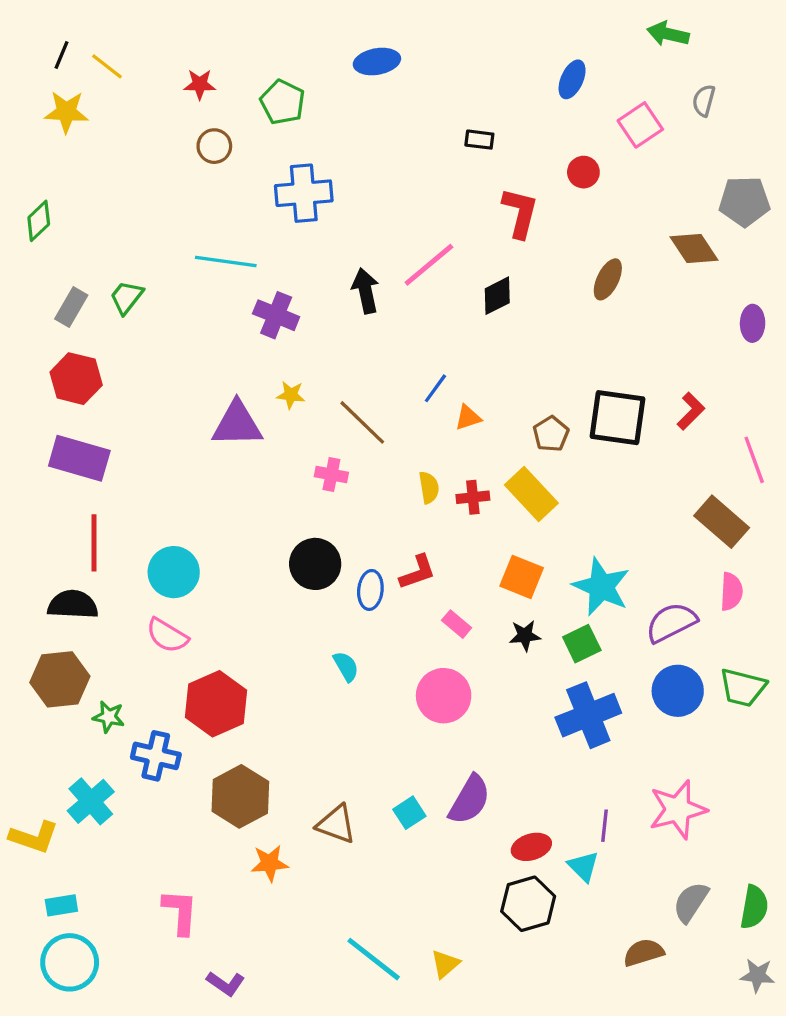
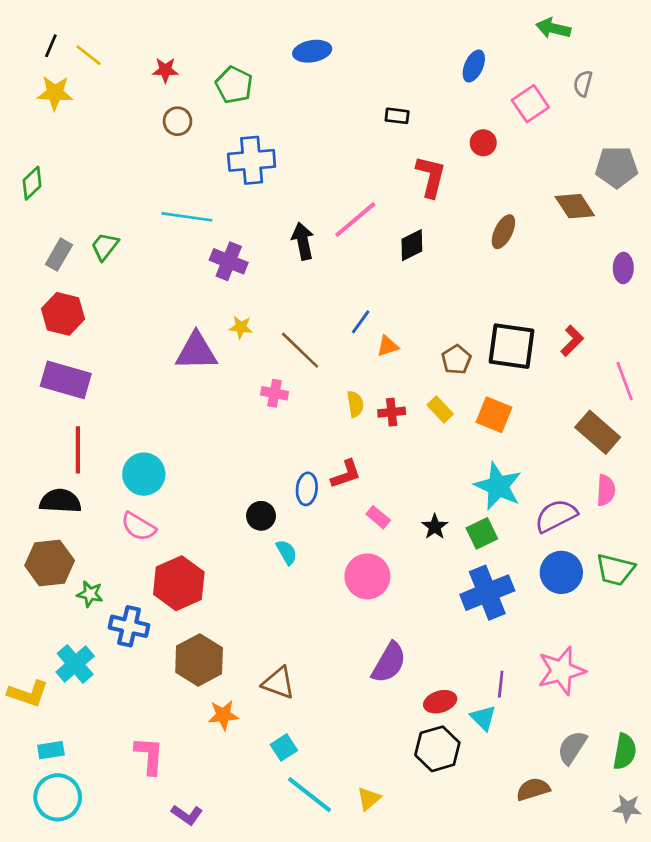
yellow rectangle: (531, 494) -> (440, 409), size x0.6
black circle: (315, 564) -> (261, 516), moved, size x0.7
orange square: (522, 577) -> (494, 415), moved
black star: (525, 635) -> (435, 527), turned -30
cyan square: (409, 813) -> (284, 747), moved

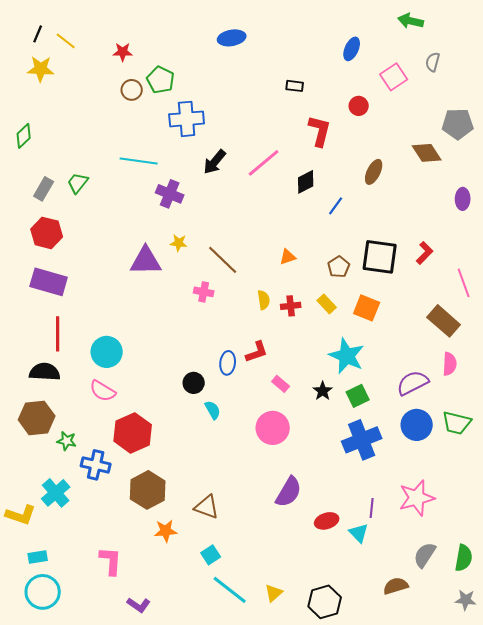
green pentagon: (234, 85) -> (161, 80), moved
black arrow: (303, 241) -> (215, 162), moved, turned -128
blue line: (361, 322) -> (336, 206), moved
cyan star: (498, 486) -> (347, 356), moved
black hexagon: (437, 749) -> (325, 602), moved

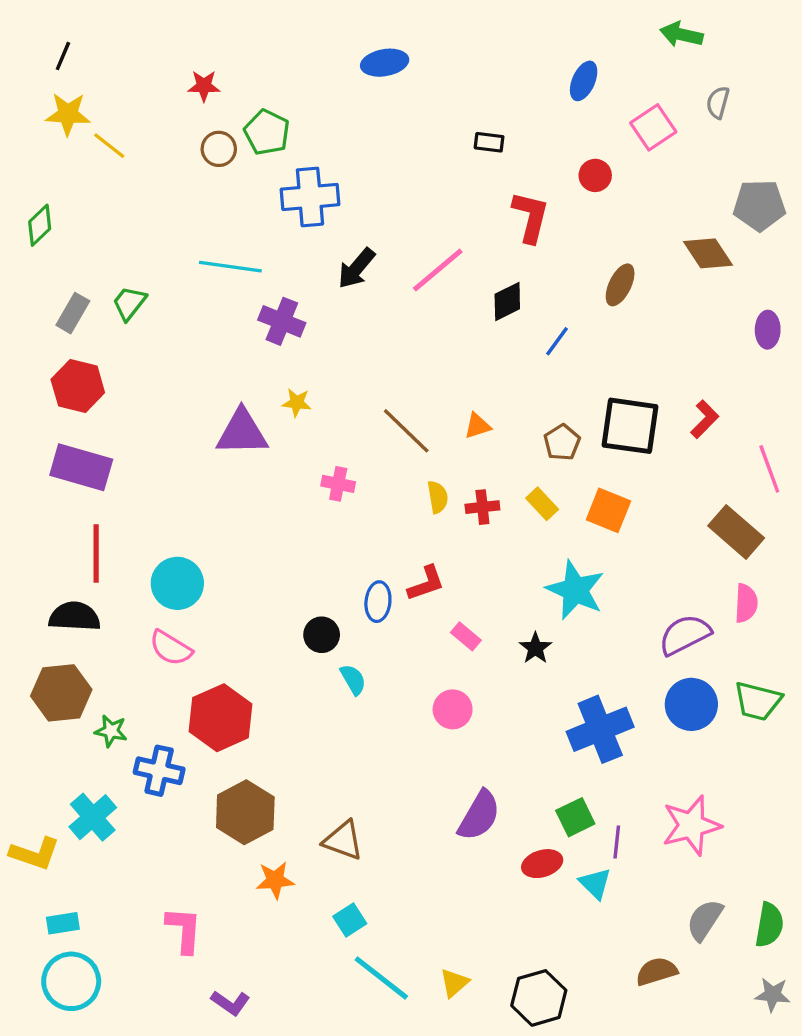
yellow line: (66, 41) -> (109, 146), moved
brown line: (223, 260) -> (406, 431), moved
green square: (358, 396) -> (575, 817), moved
pink circle: (273, 428) -> (453, 709), size x0.7

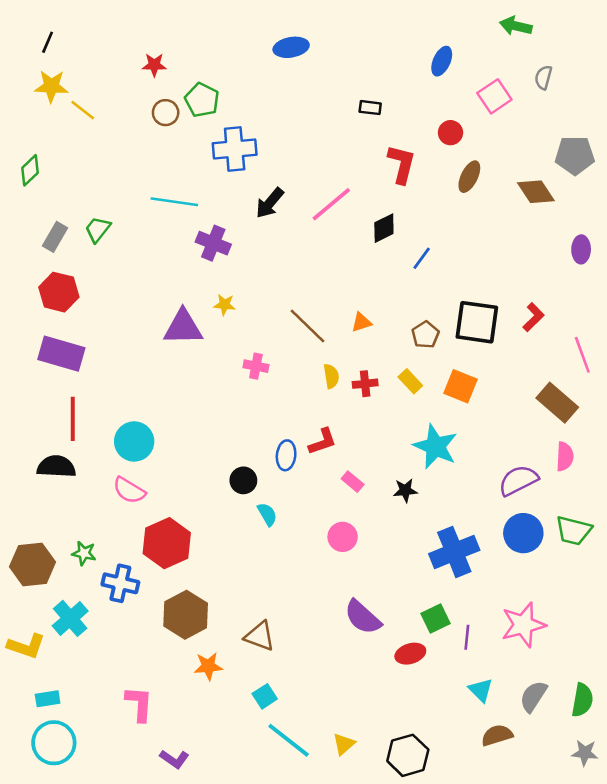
brown ellipse: (620, 285) -> (469, 177), moved
black star: (535, 648) -> (405, 490), turned 30
brown hexagon: (61, 693) -> (32, 564), moved
purple semicircle: (479, 815) -> (363, 617), turned 102
cyan triangle: (595, 883) -> (481, 690), moved

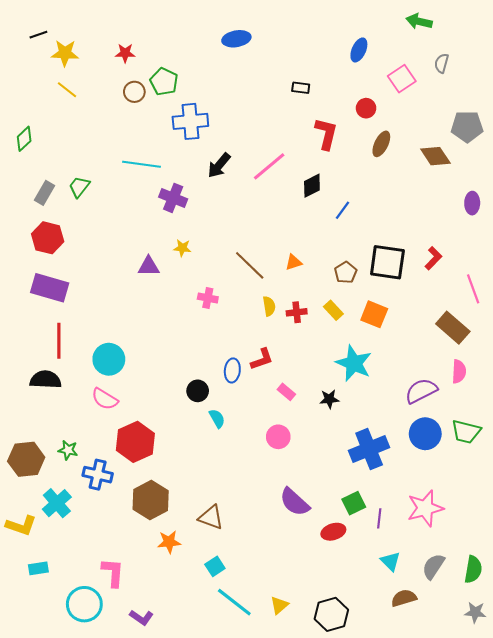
black line: (48, 42) -> (38, 35), turned 48
yellow star: (51, 86) -> (65, 53), moved
purple triangle: (183, 327) -> (149, 266), size x0.7
cyan circle: (54, 743) -> (84, 604), moved

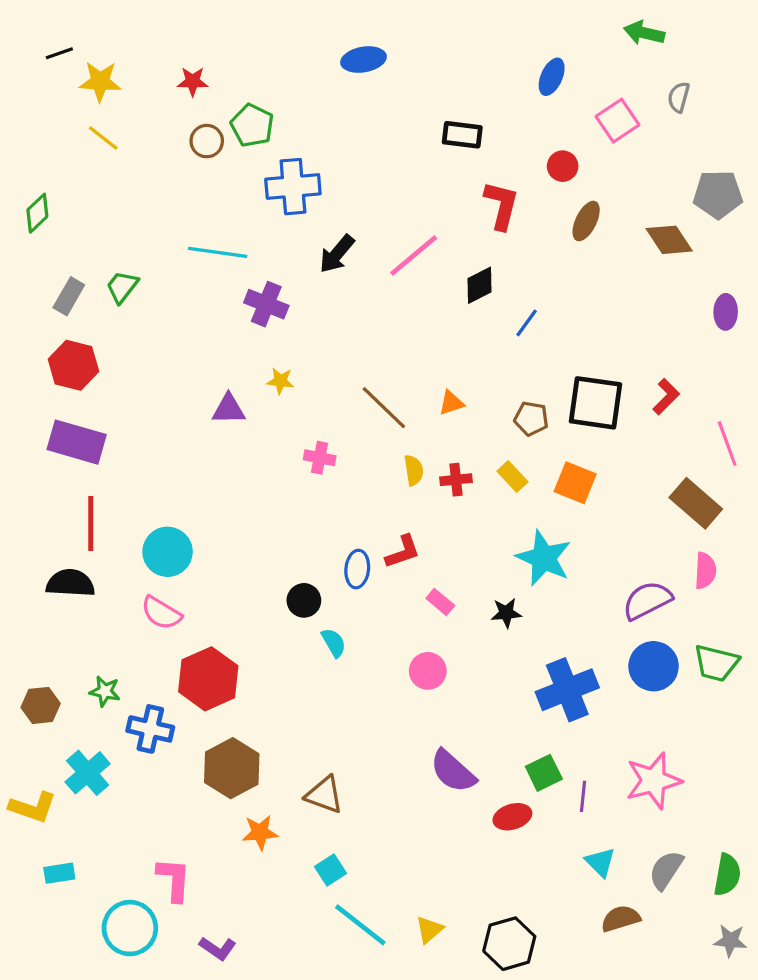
black rectangle: (301, 88) -> (462, 135), size x1.4
brown pentagon: (346, 272) -> (531, 419), turned -30
brown hexagon: (26, 459) -> (41, 705), size x0.7

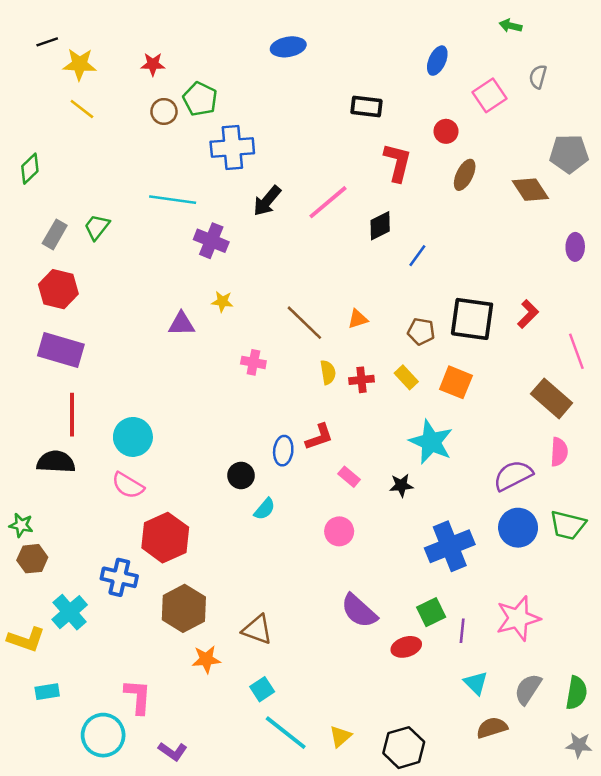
green arrow: (644, 33) -> (511, 26), size x0.7
cyan semicircle: (334, 643) -> (265, 509), turned 70
green star: (105, 691) -> (21, 525), moved

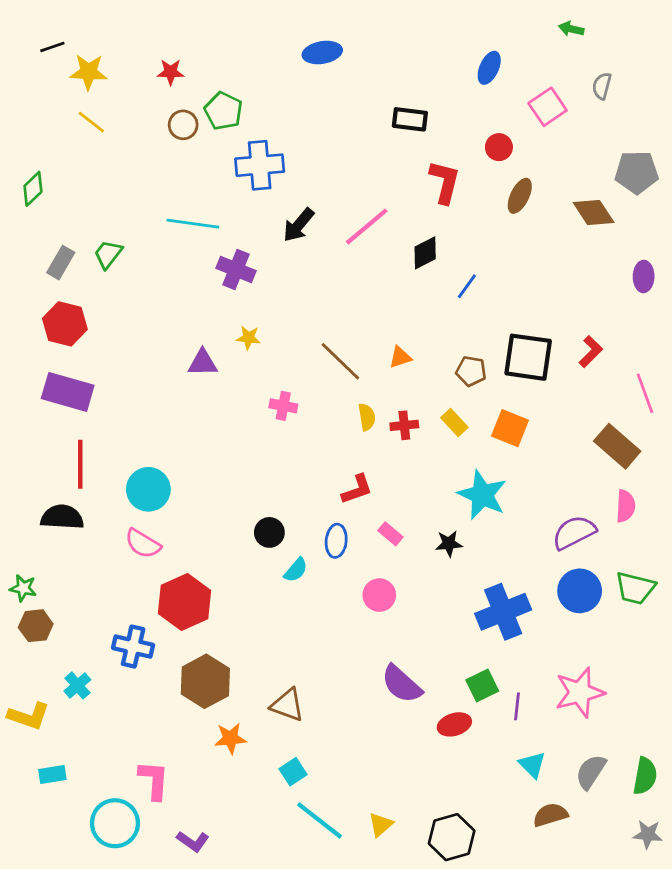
blue ellipse: (283, 451) -> (336, 541), moved
cyan cross: (70, 612) -> (77, 685), size x0.7

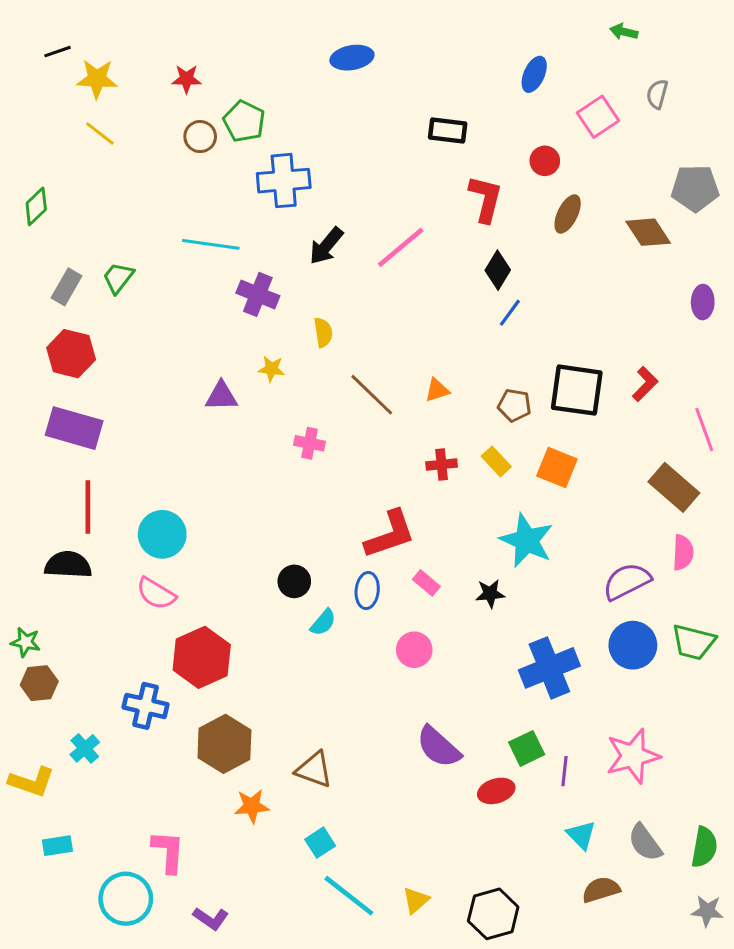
black diamond: (425, 253) -> (498, 270), moved, turned -32
yellow semicircle: (367, 417) -> (323, 332), moved
red L-shape: (357, 489) -> (390, 534), size x1.5
gray semicircle: (591, 772) -> (645, 843), turned -69

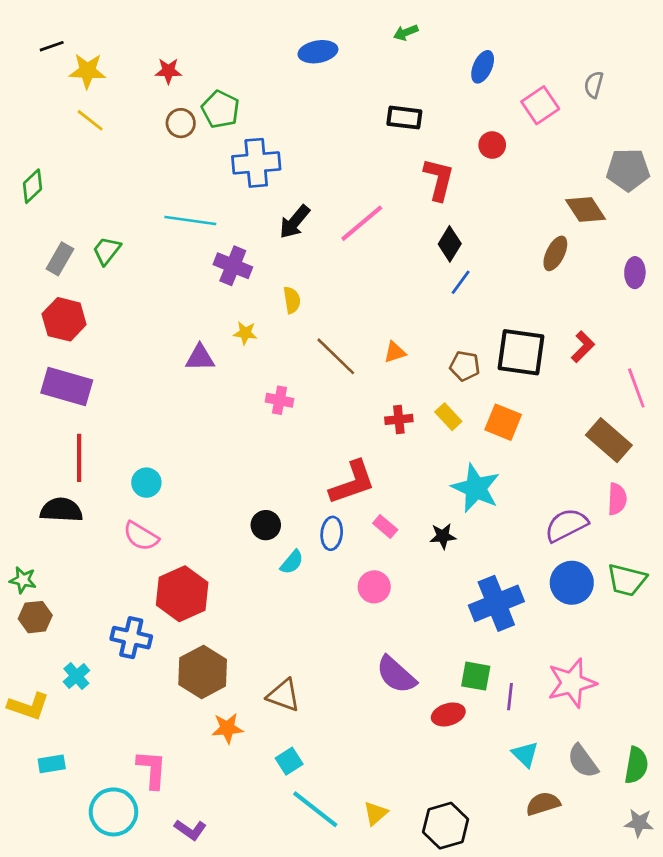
green arrow: (624, 32) -> (406, 32), moved, turned -35
brown ellipse: (568, 214) -> (555, 253), moved
cyan circle: (162, 534) -> (146, 483), size x0.7
green square: (527, 748) -> (476, 676), turned 36

